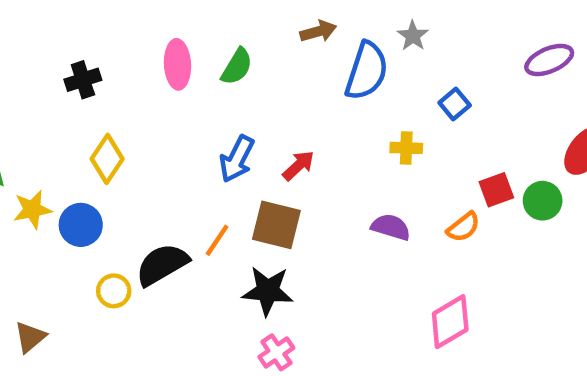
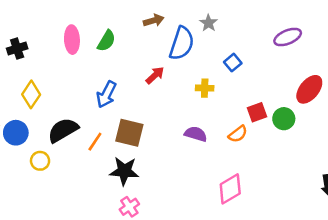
red arrow: (298, 166) -> (155, 75), moved
black semicircle: (162, 264) -> (63, 130), moved
yellow circle: (114, 291) -> (40, 161), moved

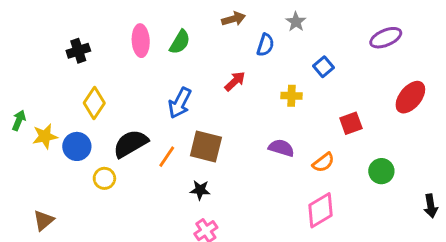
blue semicircle: (182, 43) -> (265, 45), size x0.6
green circle: (284, 119) -> (381, 171), moved
orange semicircle: (238, 134) -> (323, 162), moved
black star: (124, 171) -> (200, 190), size x0.6

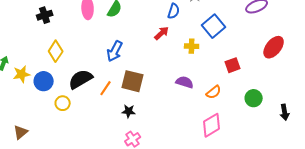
blue square: (323, 67) -> (214, 26), size x1.6
red arrow: (235, 81) -> (162, 33), moved
black arrow: (431, 206) -> (285, 112), moved

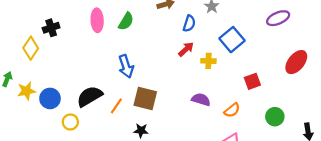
red arrow: (162, 33) -> (186, 49), moved
yellow diamond: (56, 51) -> (31, 48), moved
blue arrow: (115, 51) -> (126, 66), turned -45

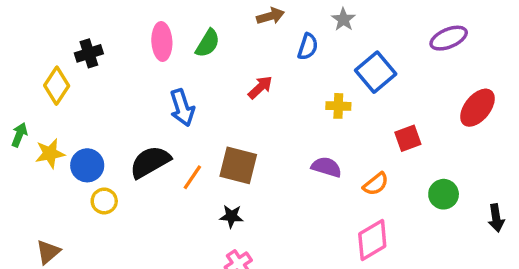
red arrow: (186, 49) -> (260, 87), moved
blue arrow: (126, 66) -> (182, 108), moved
yellow circle: (70, 122) -> (104, 201), moved

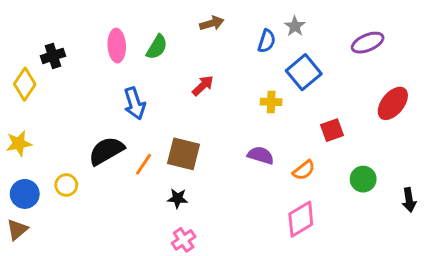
gray star: (343, 19) -> (295, 26), moved
blue semicircle: (308, 47) -> (267, 41), moved
blue circle: (87, 165) -> (25, 194), moved

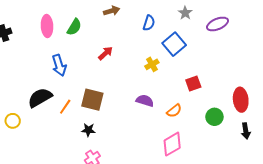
gray star: (295, 26) -> (185, 13), moved
yellow cross: (271, 102) -> (152, 64), turned -32
red ellipse: (393, 103) -> (241, 100), moved, turned -45

